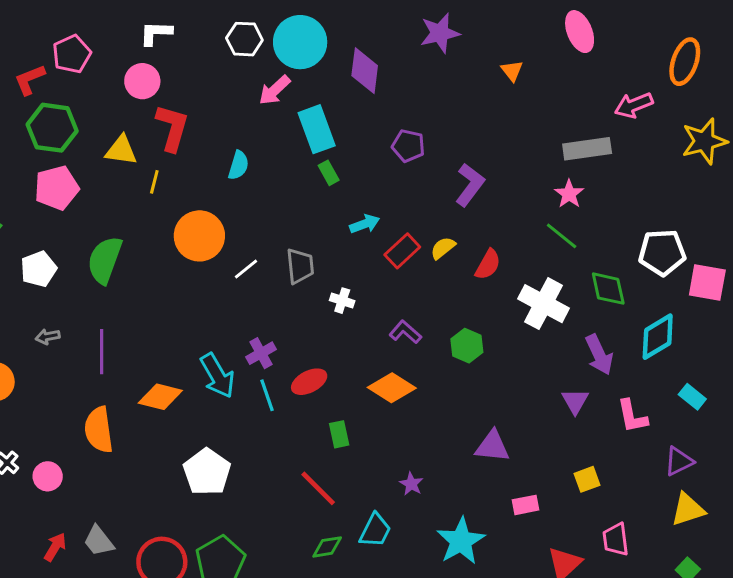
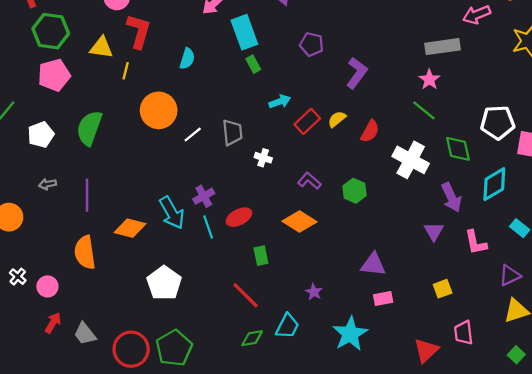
pink rectangle: (525, 505) -> (383, 299), moved
red arrow: (55, 547) -> (53, 323), moved

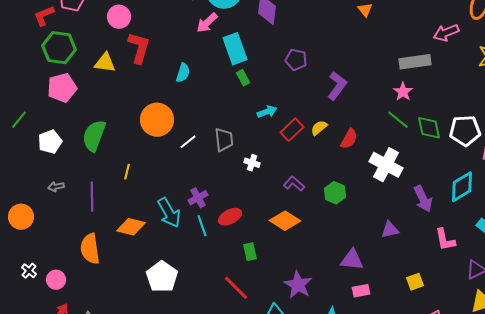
yellow line: (126, 71) -> (127, 172), moved
green diamond: (458, 149) -> (429, 128), moved
purple triangle: (434, 231) -> (390, 230), moved, turned 48
purple star: (314, 292) -> (298, 285), size x1.8

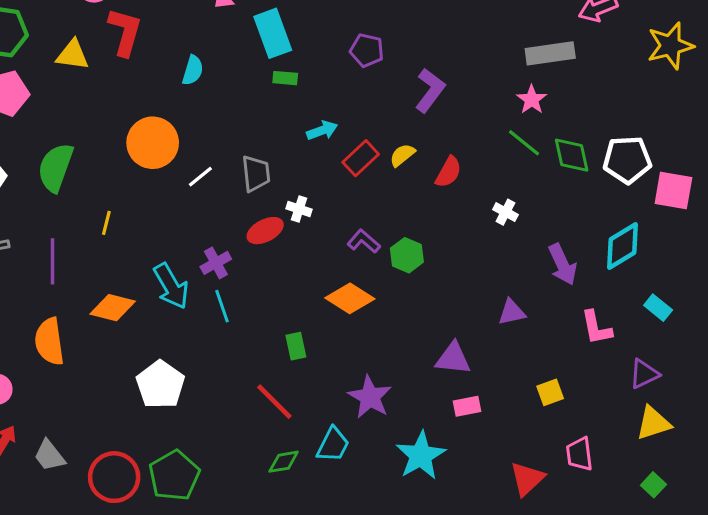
green rectangle: (243, 78) -> (285, 78), turned -56
white cross: (386, 165) -> (505, 212), size x0.5
green hexagon: (335, 193) -> (407, 255), moved
red ellipse: (230, 217) -> (265, 231), moved

